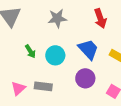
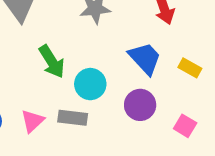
green arrow: (30, 51) -> (52, 62), size x1.5
cyan circle: (55, 55) -> (90, 84), moved

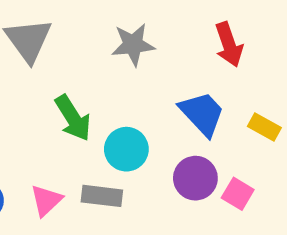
pink square: (185, 126) -> (238, 194), moved

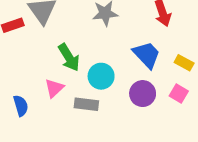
pink square: (238, 194) -> (179, 94), moved
pink triangle: (46, 200) -> (54, 88), moved

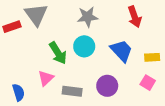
yellow rectangle: (184, 63) -> (152, 57), turned -32
cyan circle: (101, 76) -> (84, 46), moved
purple circle: (143, 94) -> (107, 86), moved

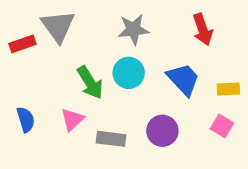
blue semicircle: (18, 92) -> (26, 120), moved

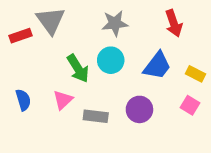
blue trapezoid: (183, 79) -> (157, 66), turned 80
yellow rectangle: (228, 89) -> (195, 74), turned 30

